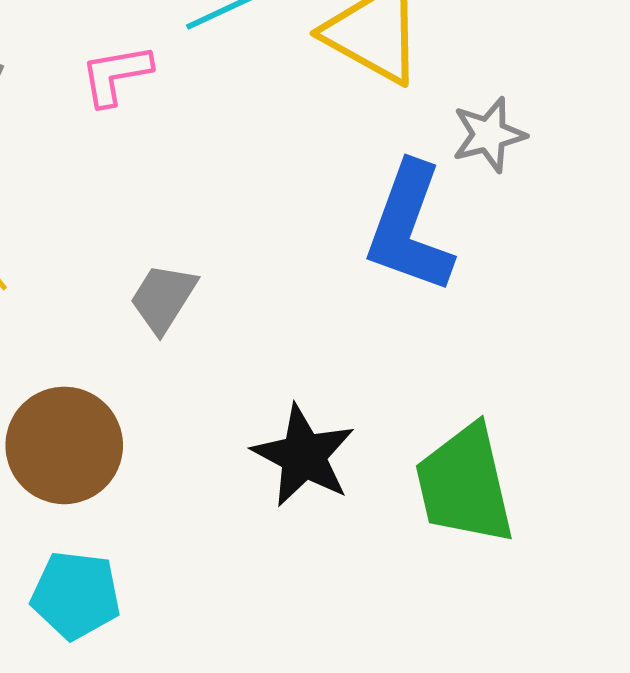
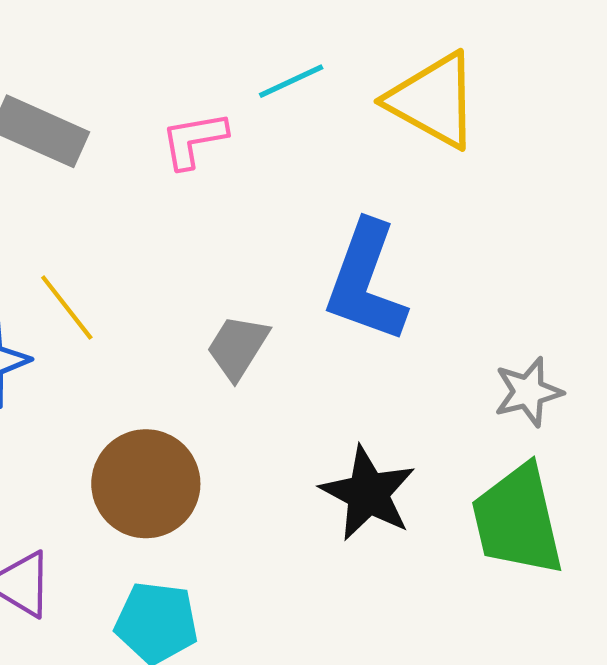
gray star: (489, 135) -> (528, 392), moved
blue L-shape: (409, 228) -> (366, 282), moved

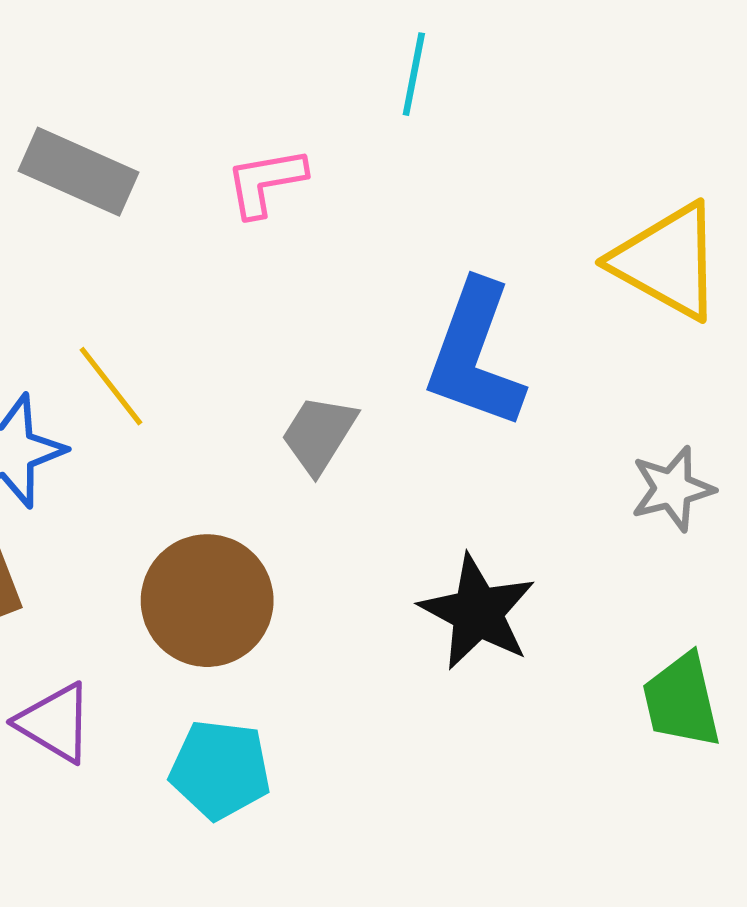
cyan line: (291, 81) -> (414, 74), moved, turned -54
yellow triangle: (433, 100) -> (667, 261), moved
green trapezoid: (518, 520) -> (682, 701), moved, size x0.7

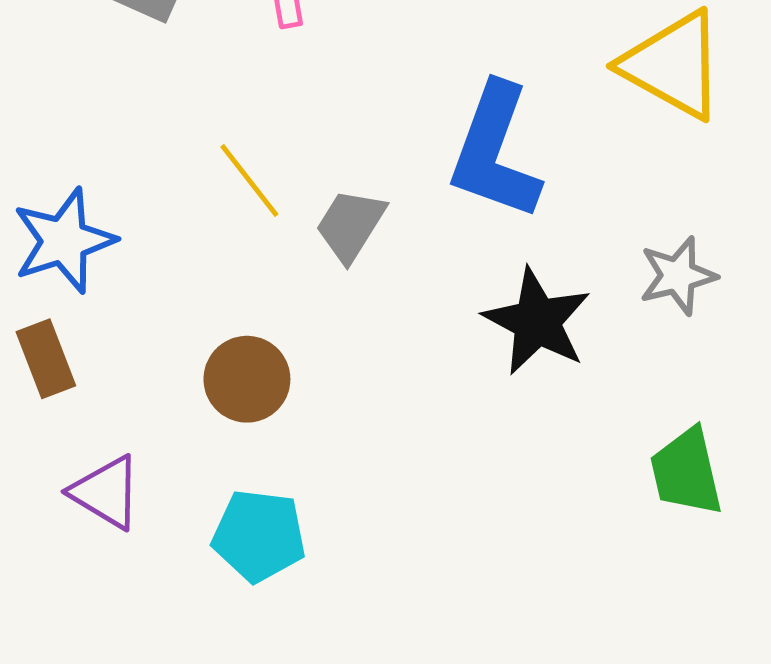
yellow line: (111, 386) -> (249, 181), moved
brown circle: (207, 601) -> (247, 379), size x0.7
black star: (477, 612) -> (537, 321), moved

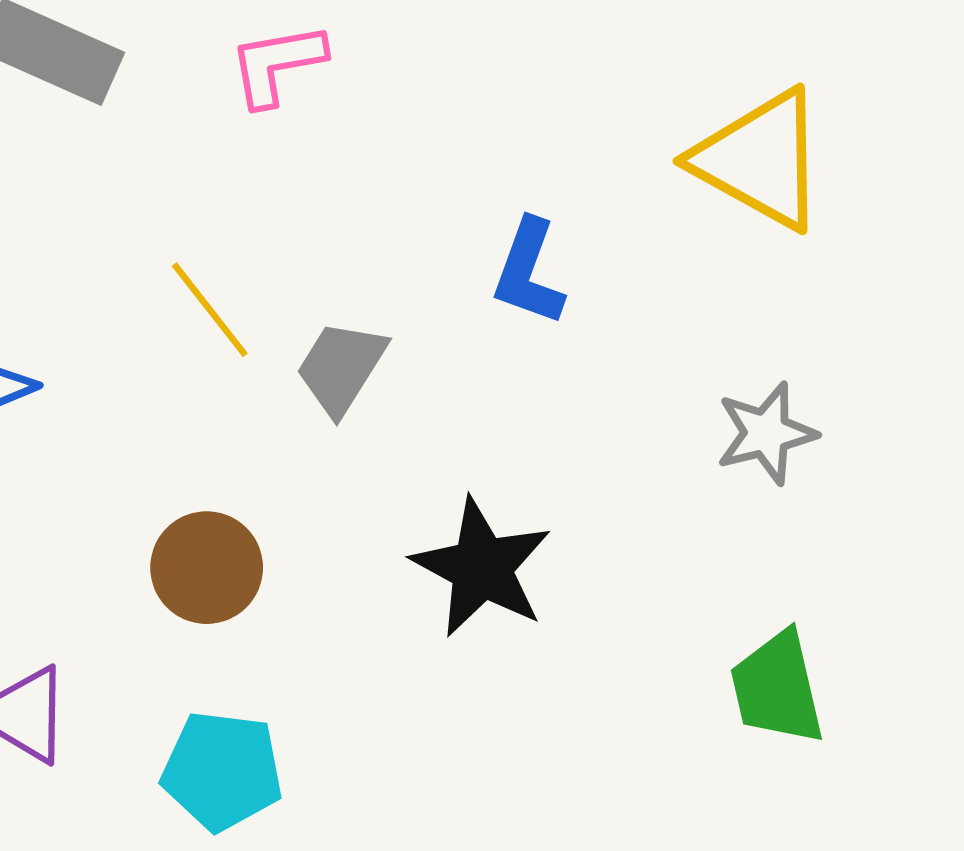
blue L-shape: (495, 152) -> (529, 272), size x0.6
black star: (537, 321) -> (482, 568), moved

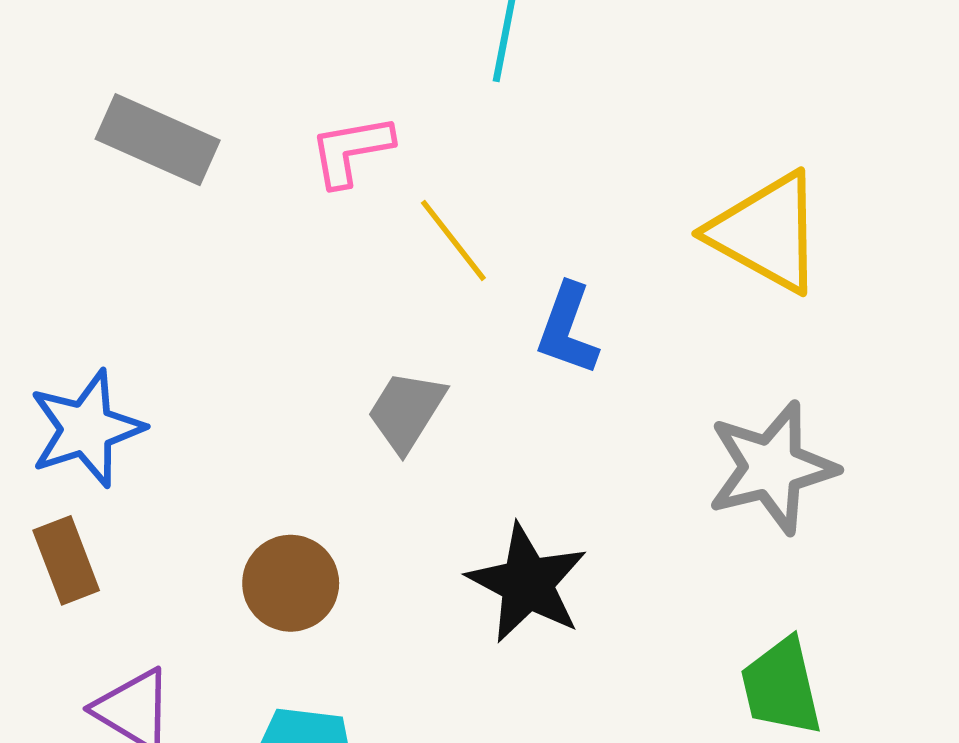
yellow line: (210, 310) -> (453, 240), moved
gray star: (766, 433) -> (772, 468), size x1.5

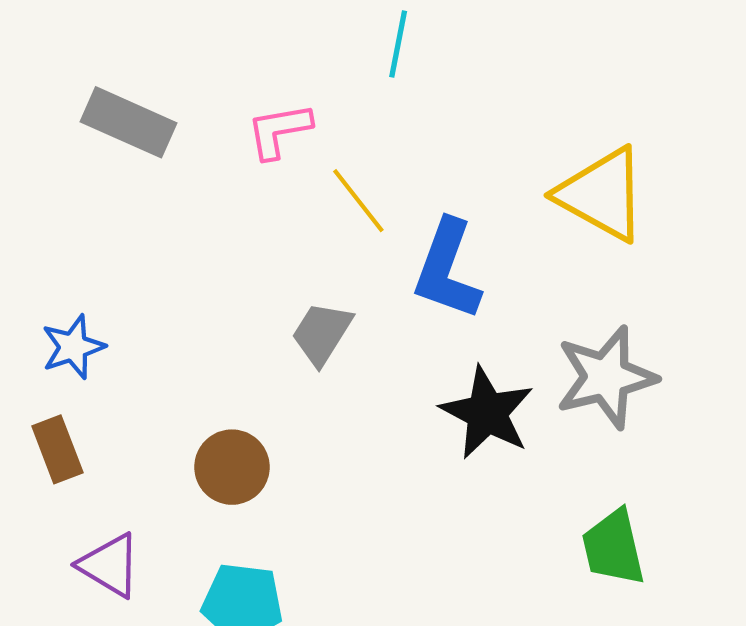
blue L-shape: (568, 329) -> (447, 270), size x1.4
blue star: (86, 429) -> (73, 347), size x0.7
black star: (527, 583) -> (487, 413), moved

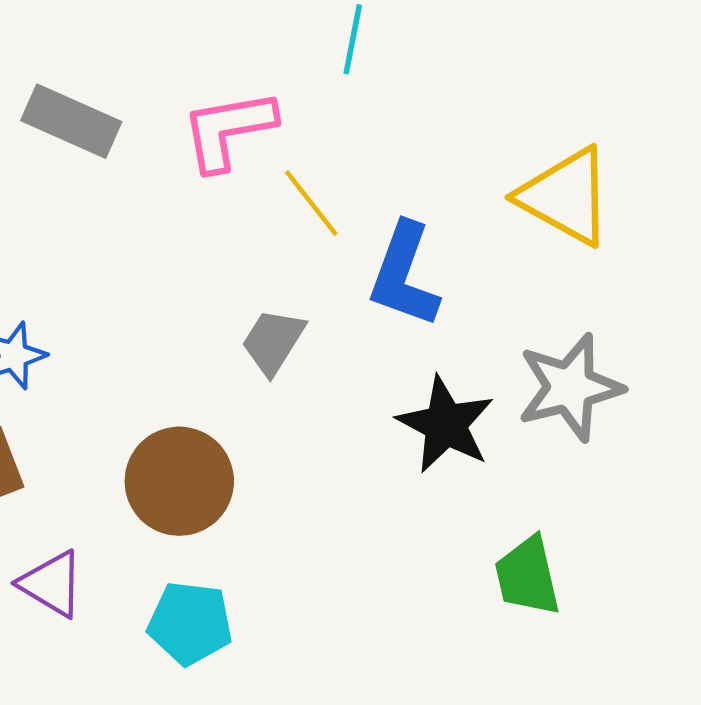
pink L-shape: (279, 131) -> (228, 130), size x1.4
brown circle: (232, 467) -> (179, 481), size x1.4
green trapezoid: (613, 548) -> (527, 576), moved

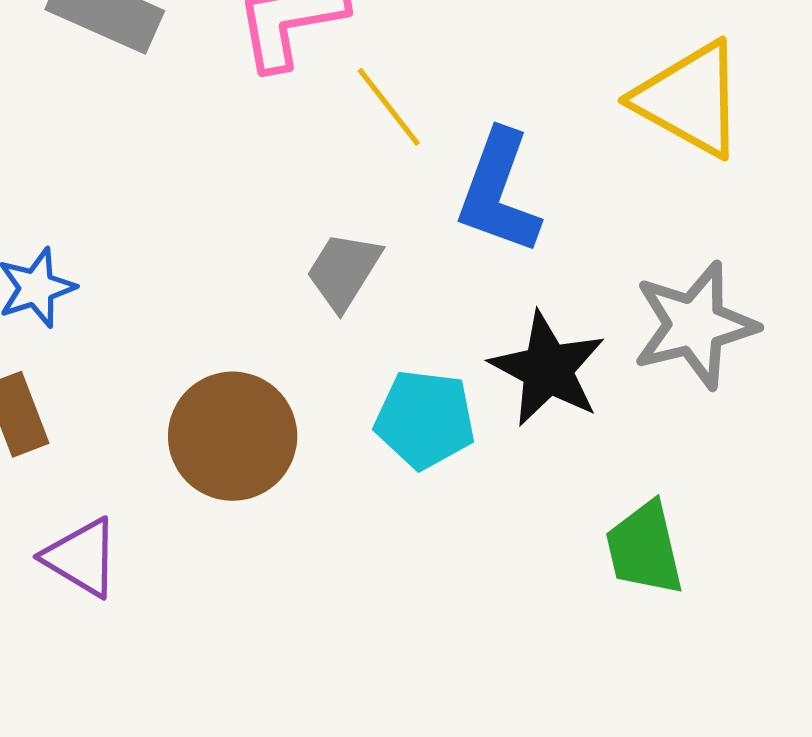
cyan pentagon: (190, 623) -> (425, 419), moved

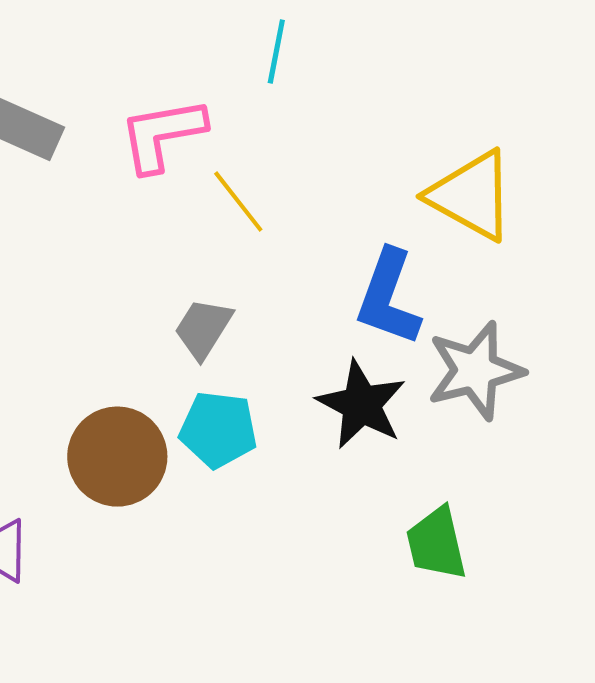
blue L-shape: (499, 192) -> (388, 298), moved
cyan pentagon: (425, 419) -> (218, 430), moved

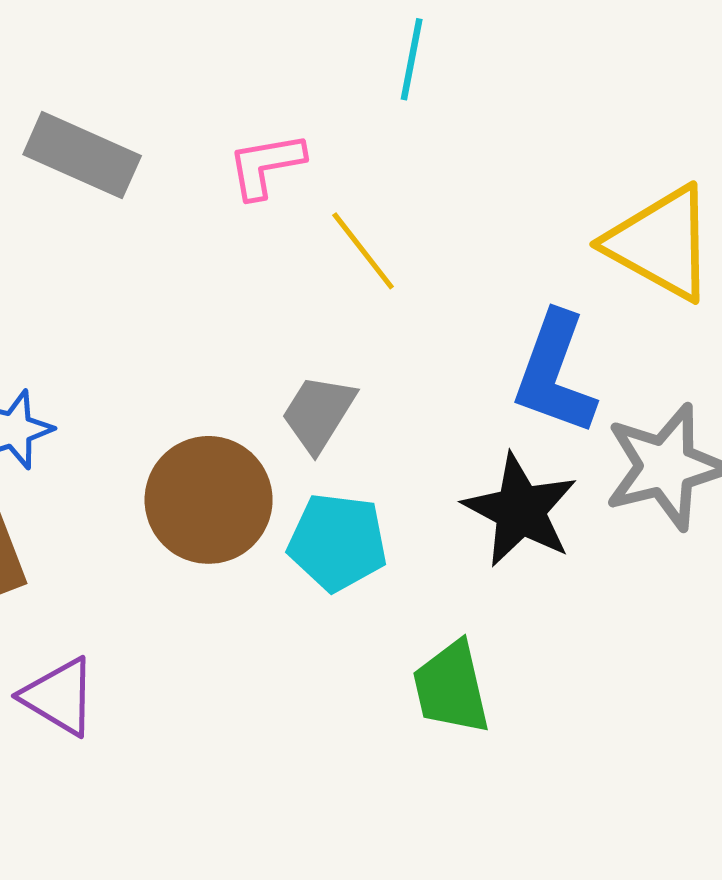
pink L-shape: (162, 135) -> (266, 165), size x0.7
brown circle: (117, 457) -> (209, 500), moved
green trapezoid: (436, 544) -> (451, 688), moved

